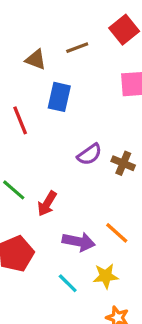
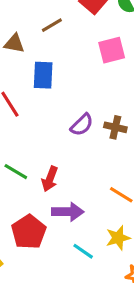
purple arrow: (79, 242) -> (68, 212), moved

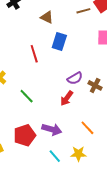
brown line: (52, 25) -> (83, 11), moved
red arrow: (50, 179) -> (67, 98), moved

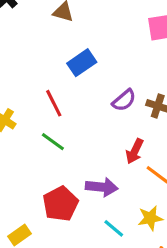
blue rectangle: (59, 42) -> (82, 63), moved, turned 48
red line: (34, 54) -> (54, 103), moved
red arrow: (67, 98) -> (135, 151), moved

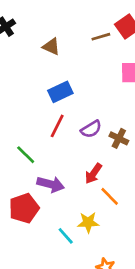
red line: (54, 103) -> (57, 126), moved, turned 45
purple arrow: (102, 187) -> (51, 184), moved
yellow star: (150, 218) -> (88, 222), moved

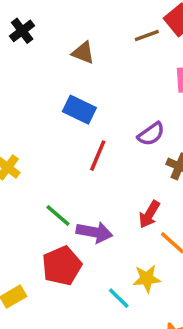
blue rectangle: (60, 92) -> (79, 110), moved, turned 55
purple semicircle: (91, 129) -> (151, 134), moved
green line: (26, 155) -> (58, 215), moved

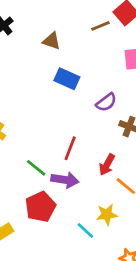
blue rectangle: (79, 110) -> (67, 79), moved
red line: (98, 156) -> (70, 148), moved

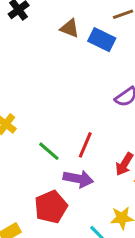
blue rectangle: (67, 79) -> (102, 40), moved
green line: (36, 168) -> (49, 151), moved

